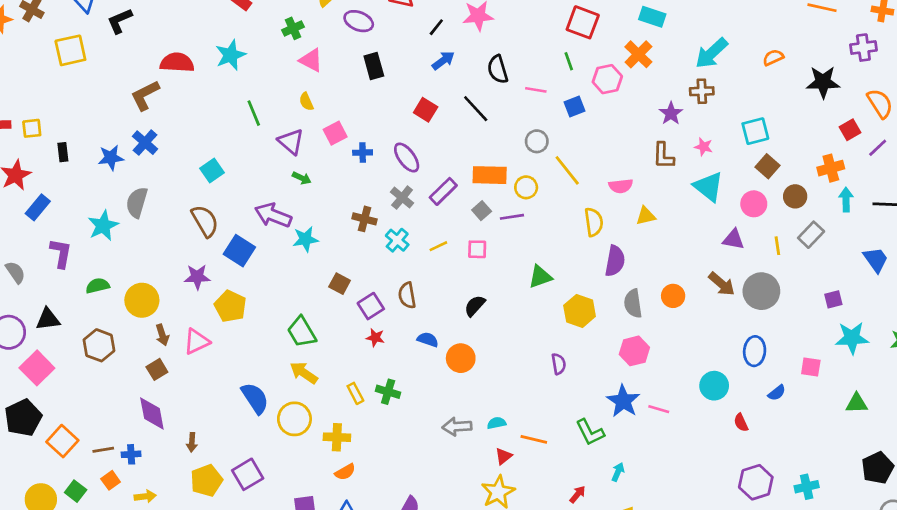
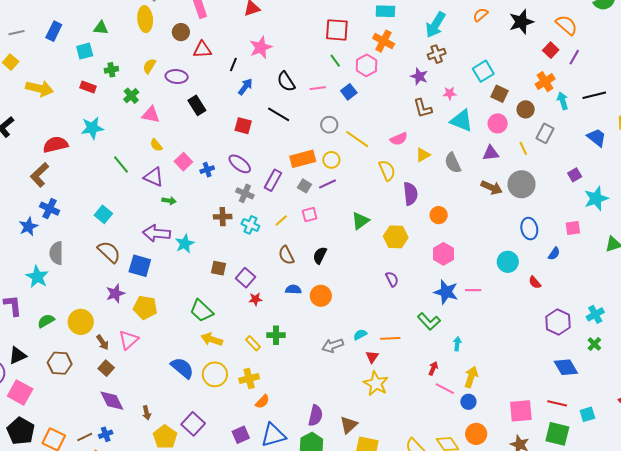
cyan star: (231, 55) -> (92, 128), turned 30
brown semicircle: (407, 295) -> (286, 255), moved
orange circle: (673, 296) -> (439, 215), moved
gray semicircle: (633, 304) -> (453, 163), moved

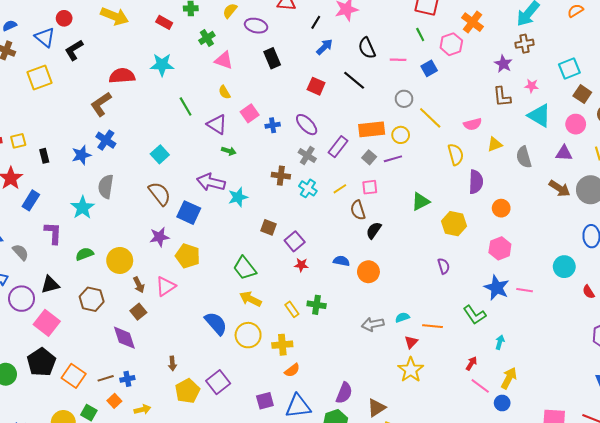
brown semicircle: (286, 255) -> (358, 210), moved
purple diamond: (112, 401) -> (124, 338), moved

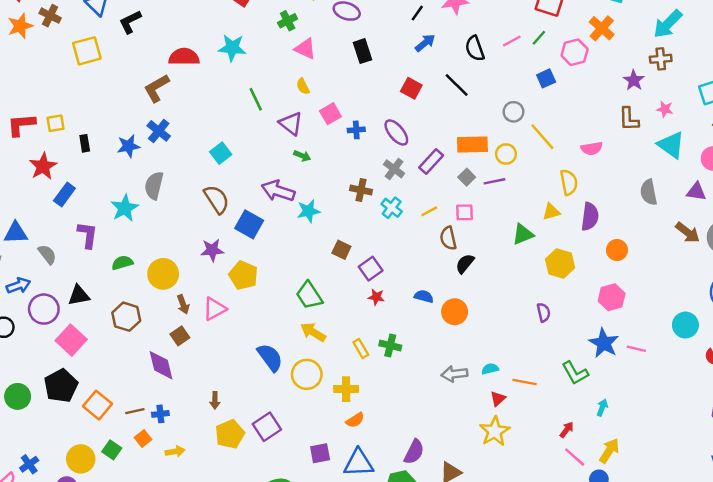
green line: (420, 35) -> (539, 38), turned 64
pink line: (398, 60) -> (512, 41), moved, turned -35
yellow triangle: (495, 144) -> (551, 212), moved

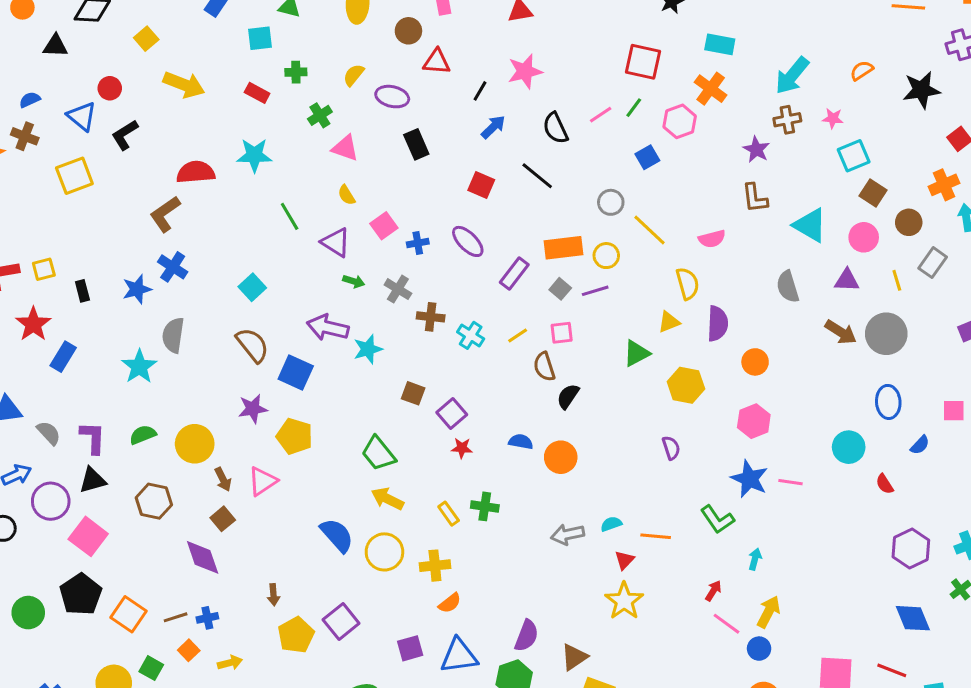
pink star: (665, 109) -> (833, 118), moved
gray cross: (394, 169) -> (398, 289), moved
purple L-shape: (87, 235) -> (93, 438), moved

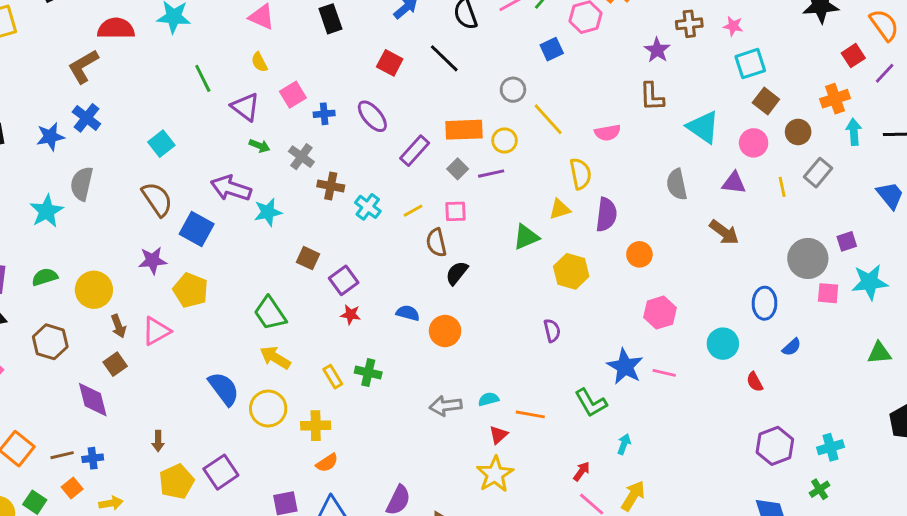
gray circle: (886, 334) -> (808, 258), moved
pink square: (954, 411) -> (828, 293), moved
pink hexagon: (754, 421) -> (660, 313), moved

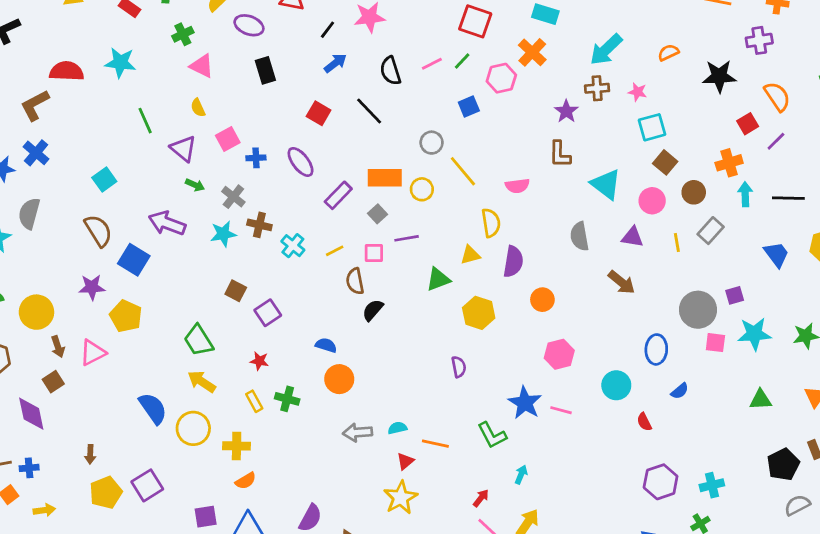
purple line: (491, 174) -> (407, 238), moved
cyan star: (268, 212) -> (223, 234), moved
red star: (351, 314) -> (259, 361), moved
orange circle: (445, 331) -> (339, 379), moved

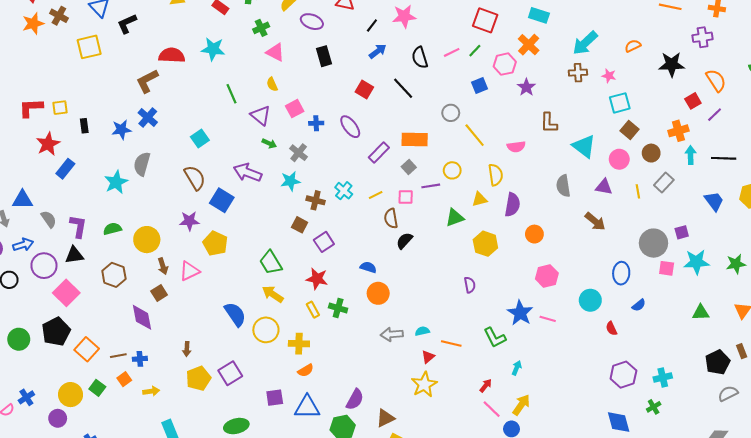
purple star: (566, 111) -> (526, 87), moved
yellow circle: (422, 189) -> (452, 170), moved
brown cross: (259, 225) -> (316, 200), moved
red star: (259, 361) -> (317, 279), size x1.5

